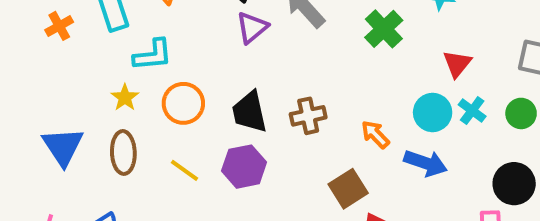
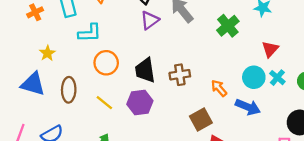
yellow star: (125, 98) -> (47, 53), moved
blue triangle: (63, 146) -> (33, 84), turned -44

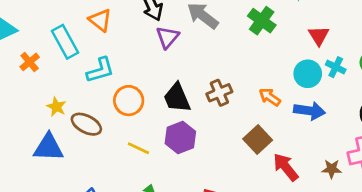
brown ellipse: (69, 90) -> (86, 124), moved, turned -50

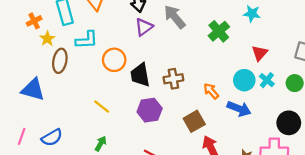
orange circle: (129, 101) -> (114, 60), moved
yellow star: (56, 107) -> (47, 39), moved
brown ellipse: (86, 124) -> (60, 61), moved, turned 60
purple hexagon: (180, 138) -> (150, 110), moved

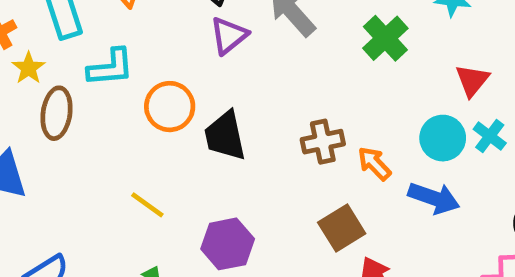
brown cross: (173, 79) -> (323, 142), moved
purple hexagon: (150, 110) -> (228, 244), moved

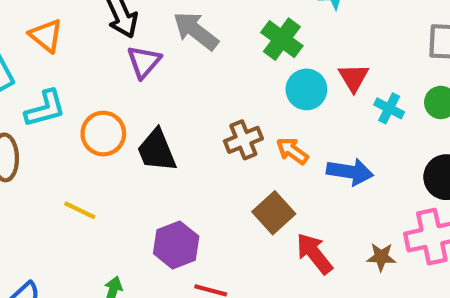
red triangle: (472, 80) -> (354, 78), moved
cyan circle: (443, 138) -> (306, 89), moved
yellow line: (147, 205) -> (80, 210), moved

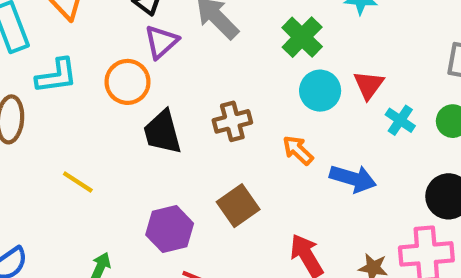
orange circle: (103, 134) -> (128, 82), moved
brown cross: (243, 140) -> (232, 121), moved
brown square: (274, 213) -> (238, 206), moved

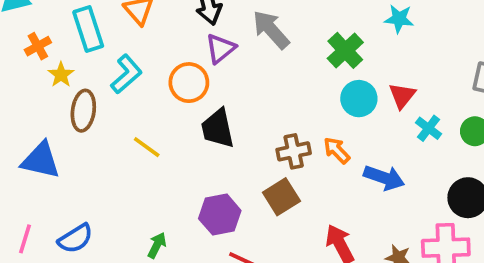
cyan L-shape: (57, 76) -> (126, 74), turned -36
brown cross: (232, 121) -> (294, 151), moved
yellow line: (78, 182) -> (147, 147), moved

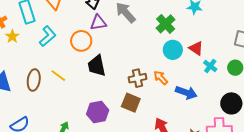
purple triangle: (220, 49) -> (98, 23), turned 30
red triangle: (402, 96) -> (196, 48), turned -35
brown ellipse: (83, 111) -> (34, 80), moved
brown square: (281, 197) -> (131, 103), turned -36

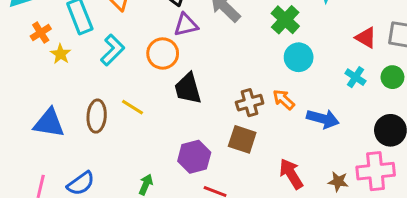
red triangle: (196, 48) -> (366, 38), moved

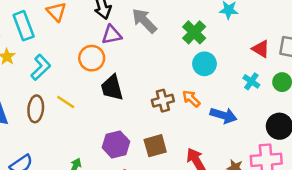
cyan L-shape: (112, 50) -> (41, 67), moved
brown square: (242, 139) -> (155, 146), moved, turned -35

